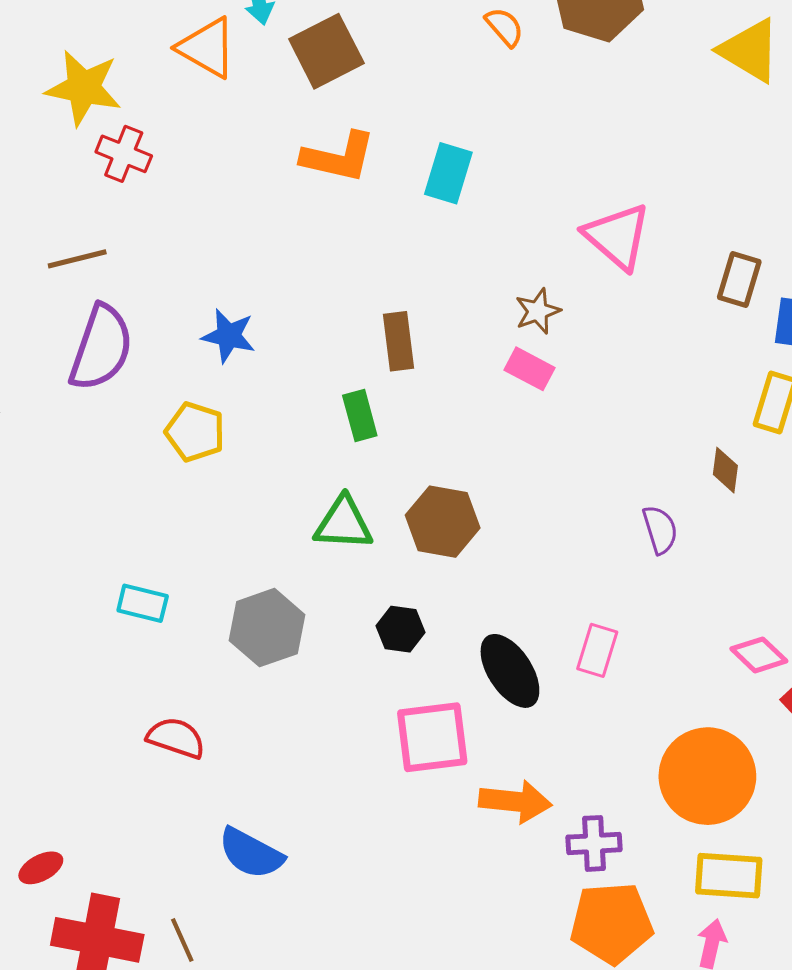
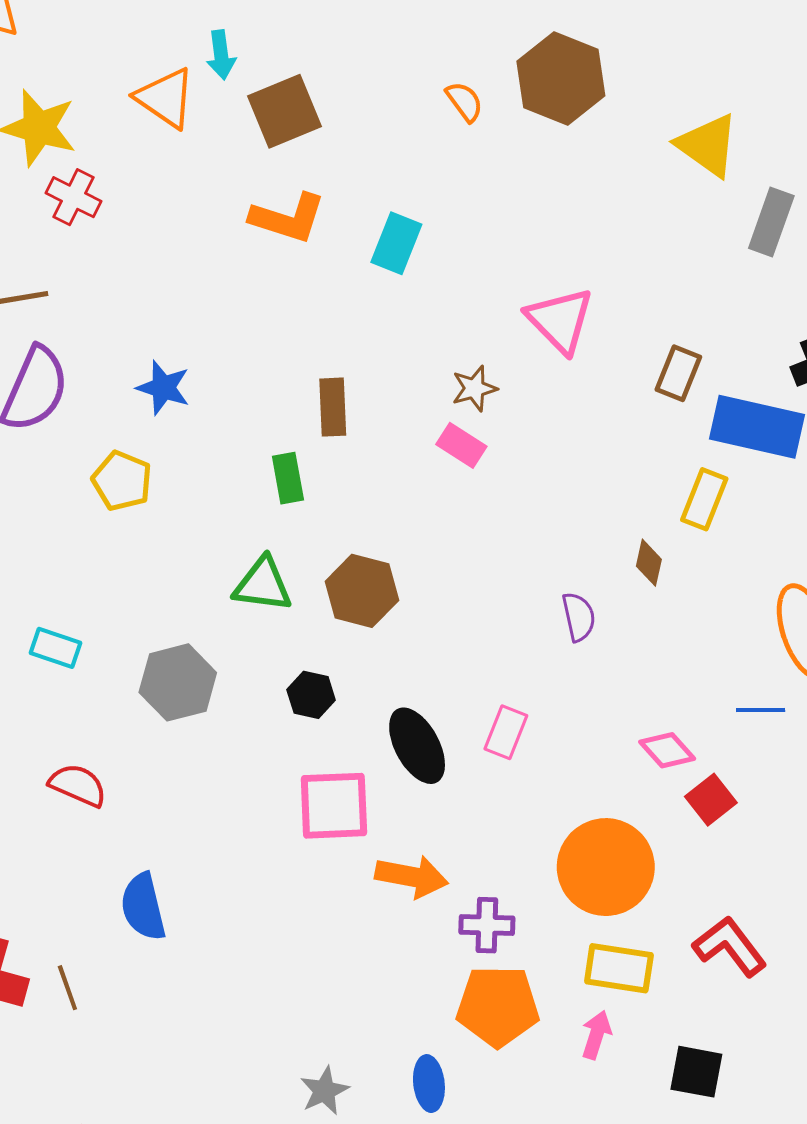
blue semicircle: (251, 853) -> (143, 907), turned 44

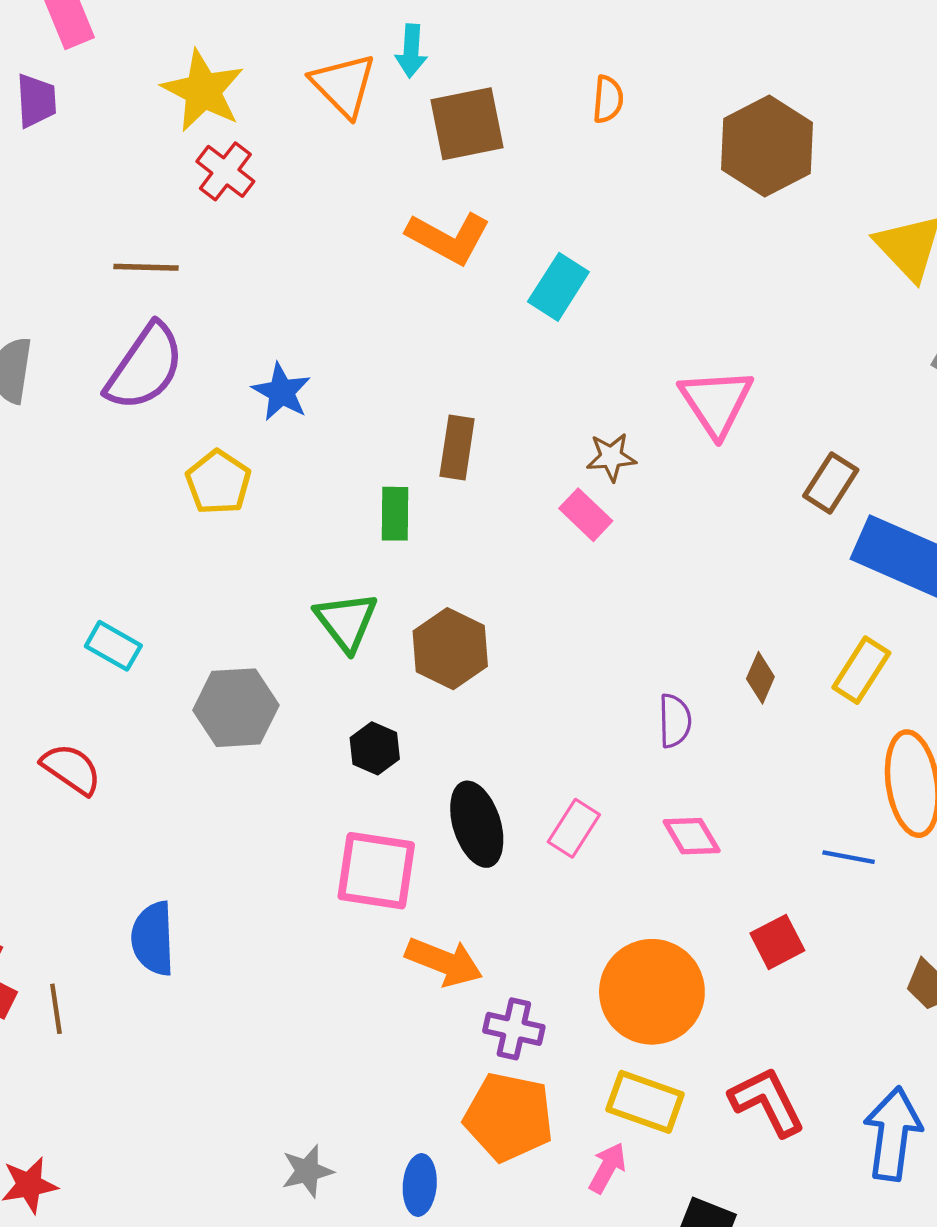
orange semicircle: (464, 102) -> (608, 99), moved, turned 30
yellow rectangle: (704, 499) -> (861, 670), moved
green triangle: (263, 585) -> (346, 621), turned 34
pink diamond: (667, 750) -> (692, 836), moved
red semicircle: (78, 785) -> (71, 769), moved

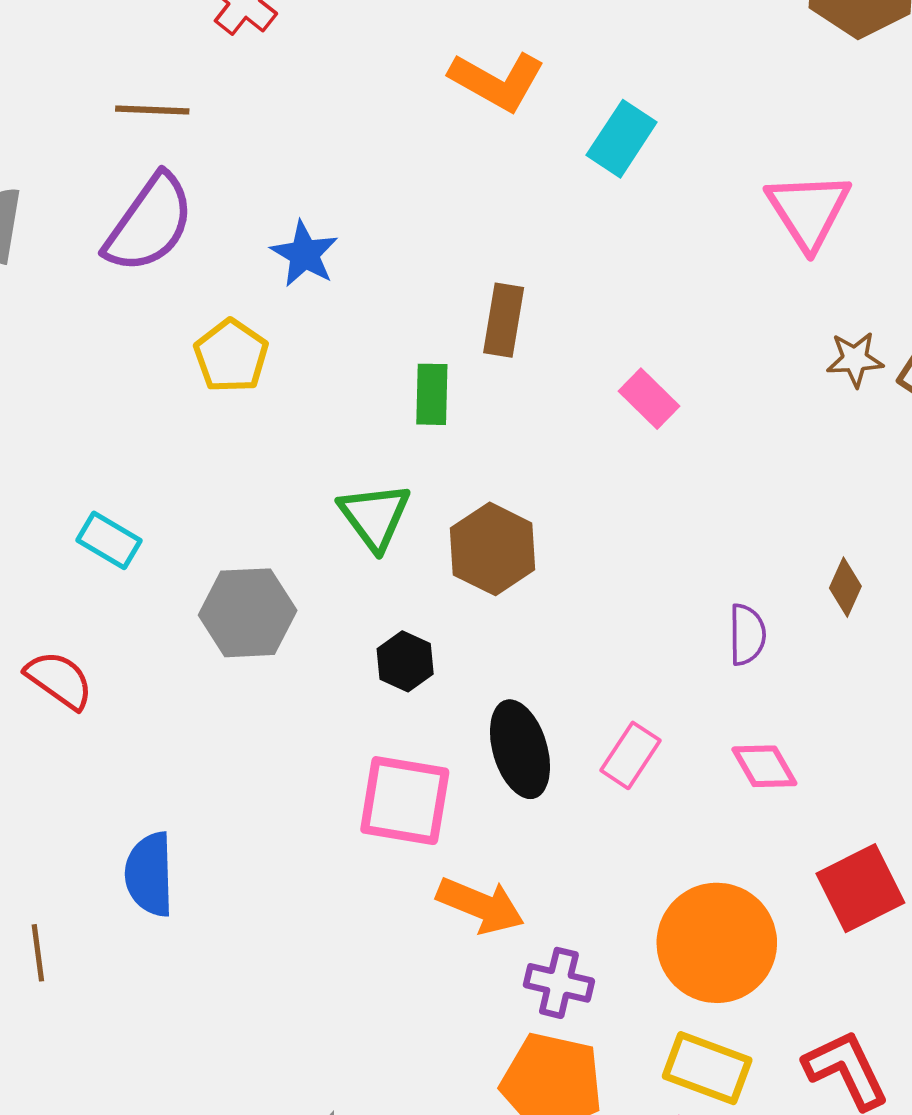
pink triangle: (716, 402) -> (808, 211), moved
brown star: (611, 457) -> (855, 359), moved
red square: (777, 942) -> (860, 888), size x1.4

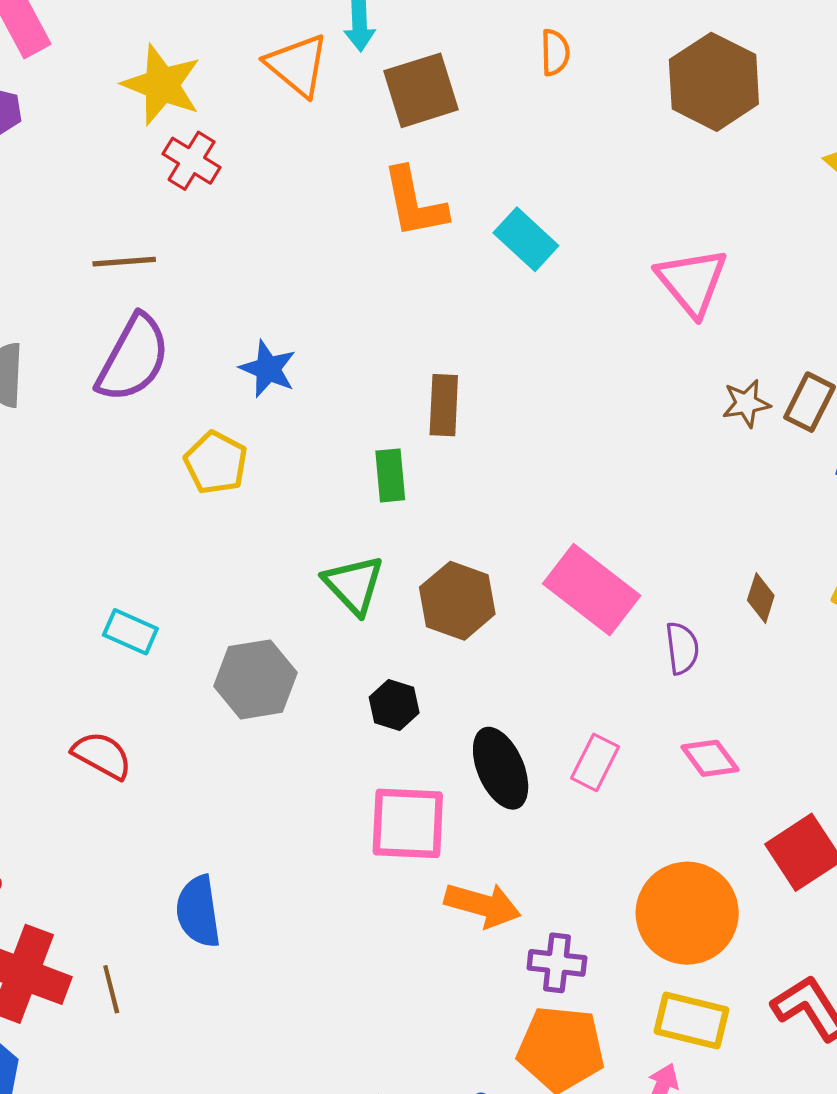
orange L-shape: (497, 81) -> (414, 203), turned 56
cyan rectangle: (622, 139) -> (526, 239), turned -74
pink rectangle: (649, 399) -> (592, 590), moved, size x1.8

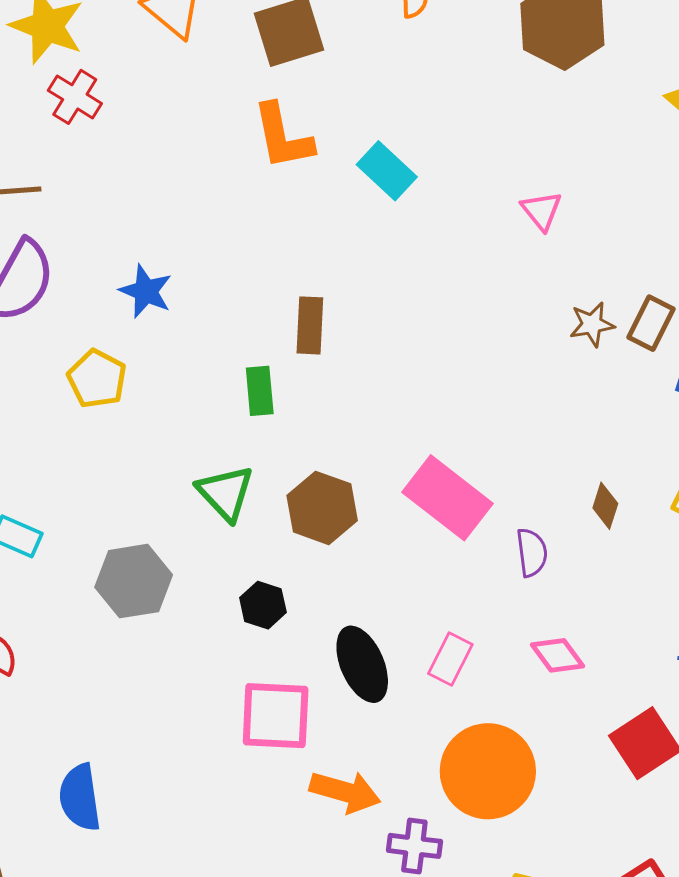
pink triangle: (692, 282) -> (542, 211), size x0.6
orange circle: (687, 913) -> (488, 771), moved

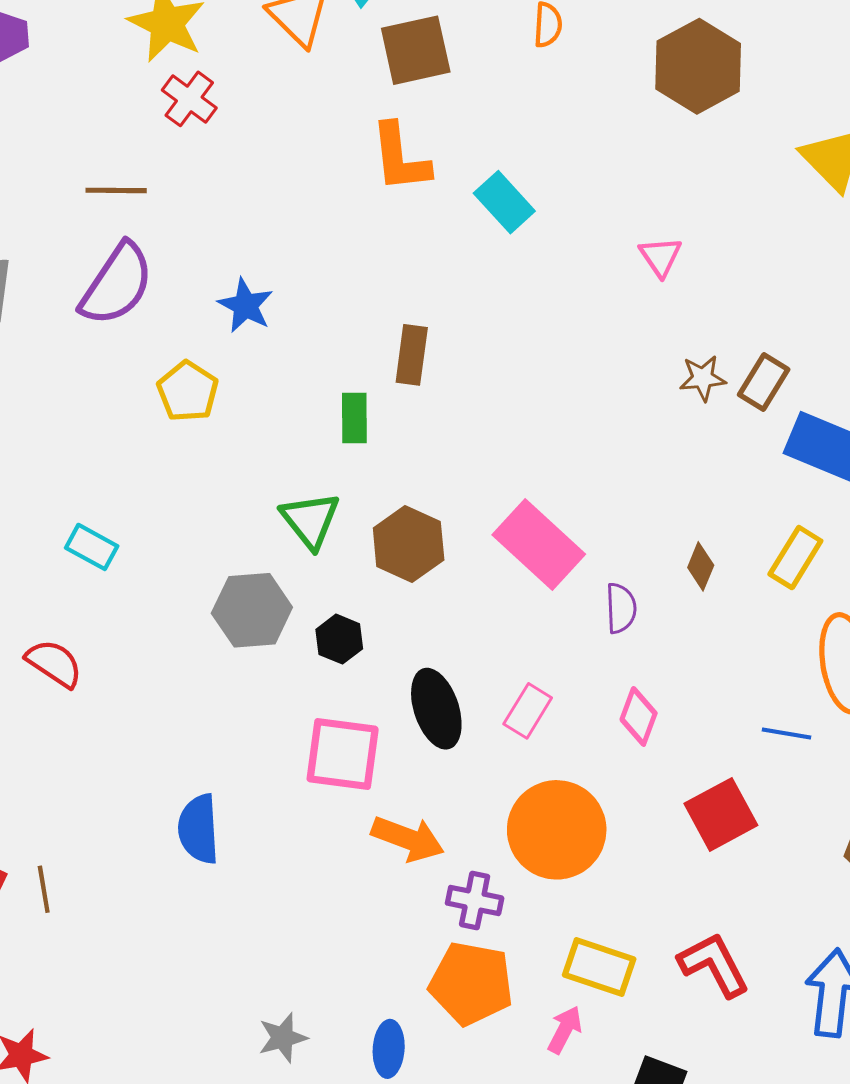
gray hexagon: (134, 581) -> (252, 610), moved
pink diamond: (558, 655) -> (639, 716), turned 52
blue semicircle: (80, 797) -> (199, 829), moved

